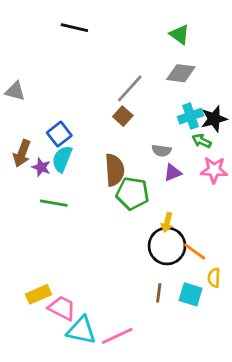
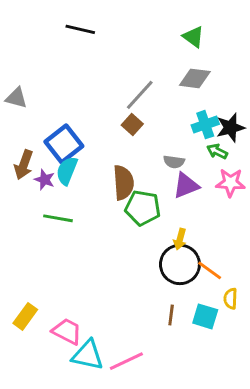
blue square: (59, 134) -> (64, 144), size x1.4
purple triangle: (173, 173) -> (186, 186), size x1.4
yellow rectangle: (39, 294) -> (25, 316), moved, turned -30

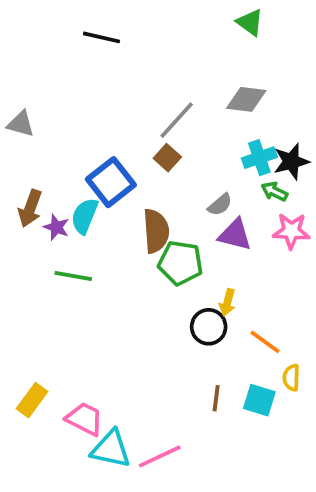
green triangle: (193, 37) -> (250, 22), moved
blue square: (64, 144) -> (111, 182), moved
gray semicircle: (174, 162) -> (220, 205), turned -48
purple triangle: (186, 186) -> (235, 235), turned 36
black circle: (180, 264) -> (209, 327), moved, size x0.7

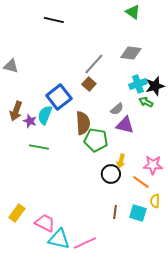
pink star: (291, 231) -> (153, 165), moved

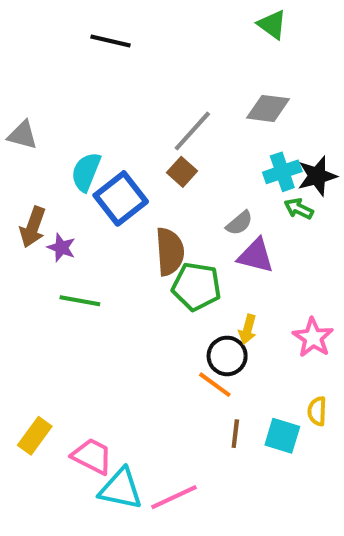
cyan semicircle: (45, 115) -> (86, 172), moved
pink star: (153, 165) -> (313, 338), turned 30
orange line: (141, 182) -> (215, 385), moved

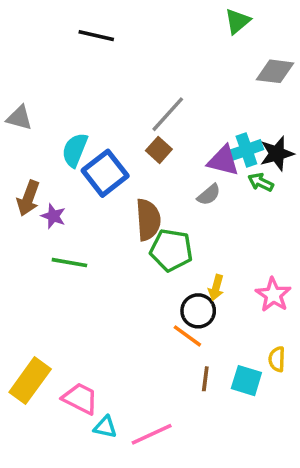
green triangle: (272, 25) -> (237, 21), turned 44
gray diamond: (268, 108) -> (275, 71), moved
purple triangle: (256, 256) -> (223, 161), moved
yellow rectangle: (35, 436) -> (30, 381), size x1.4
cyan triangle: (121, 489) -> (105, 427), size x0.6

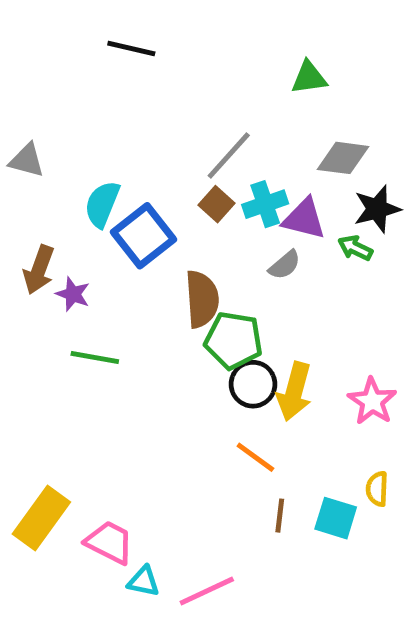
green triangle: (237, 21) -> (309, 78), moved, turned 32
gray diamond: (275, 71) -> (343, 158), moved
cyan cross: (246, 150) -> (265, 204), moved
yellow arrow: (216, 288) -> (294, 391), size x1.6
black circle: (198, 311) -> (253, 384), moved

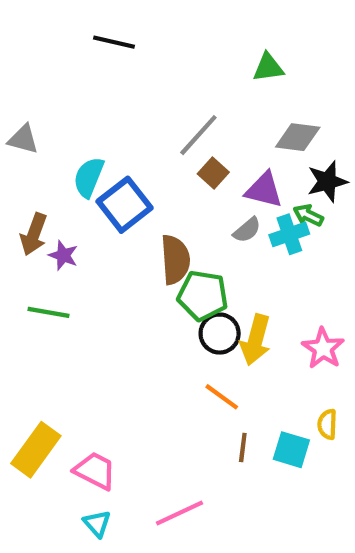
brown square: (216, 204) -> (213, 173), moved
cyan cross: (265, 204) -> (289, 234), moved
green line: (95, 357) -> (49, 312), moved
cyan triangle: (143, 581) -> (97, 524), moved, turned 36

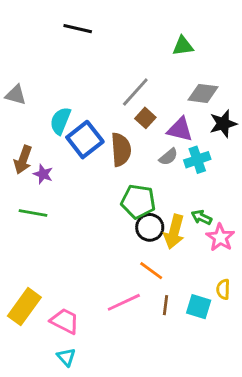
green arrow: (308, 215) -> (202, 217), moved
brown semicircle: (175, 260) -> (121, 150), moved
pink line: (179, 513) -> (124, 302), moved

